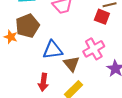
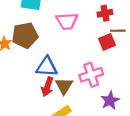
red square: (102, 17) -> (107, 42), turned 35
red arrow: (43, 82) -> (47, 87), moved

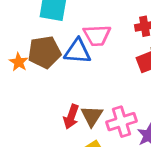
blue triangle: (47, 67) -> (78, 51), moved
pink cross: (91, 75) -> (122, 122), moved

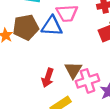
brown triangle: (92, 116) -> (73, 70), moved

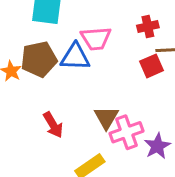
red arrow: (48, 78) -> (53, 125), moved, turned -48

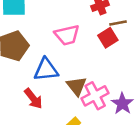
pink trapezoid: (96, 38) -> (67, 35), moved
blue triangle: (75, 57) -> (46, 70), moved

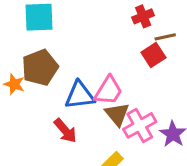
pink trapezoid: (67, 35) -> (108, 91), moved, turned -44

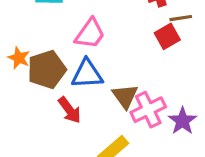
brown pentagon: (40, 68) -> (47, 69), moved
pink trapezoid: (108, 91) -> (90, 34), moved

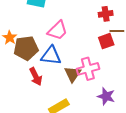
pink cross: (148, 110) -> (88, 69), moved
purple star: (182, 121) -> (106, 96), turned -30

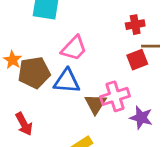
red arrow: (36, 76) -> (24, 124), moved
purple star: (106, 96) -> (141, 118), moved

